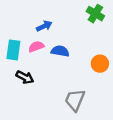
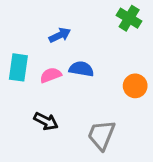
pink semicircle: (36, 47) -> (51, 75), moved
black arrow: (25, 77) -> (46, 121), moved

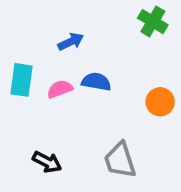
black arrow: (46, 121) -> (47, 162), moved
gray trapezoid: (101, 135) -> (120, 160), turned -40

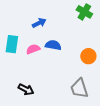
gray trapezoid: (120, 160) -> (79, 88), moved

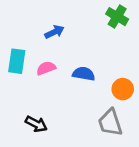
blue semicircle: (53, 45) -> (84, 74), moved
orange circle: (88, 56) -> (123, 89), moved

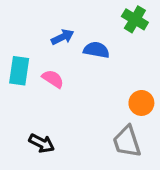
pink semicircle: (46, 68) -> (53, 79), turned 54
blue semicircle: (84, 74) -> (96, 50), moved

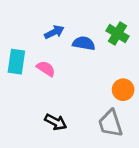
green cross: (135, 19) -> (117, 34), moved
black arrow: (42, 143) -> (56, 122), moved

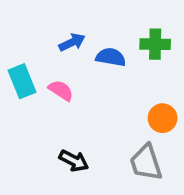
green cross: (117, 34) -> (155, 44), turned -30
cyan rectangle: (16, 62) -> (22, 81), turned -30

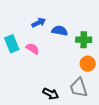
green cross: (155, 44) -> (84, 40), moved
black arrow: (74, 161) -> (51, 94), moved

